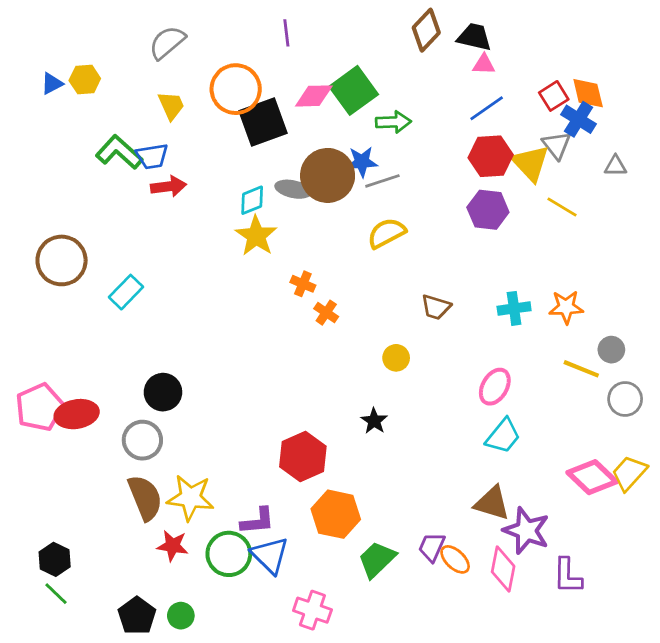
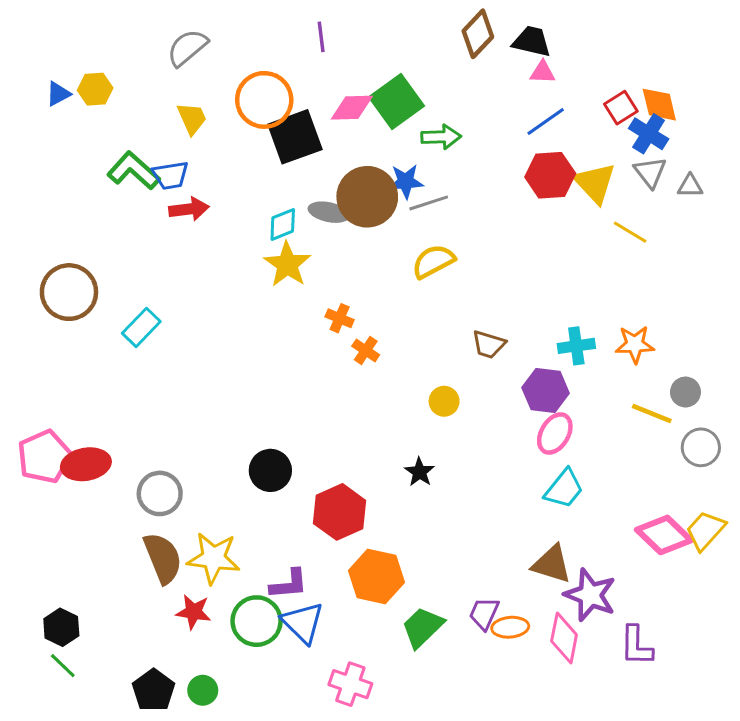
gray triangle: (557, 145) -> (650, 172), moved
purple hexagon: (488, 210) -> (546, 390), moved
black circle: (163, 392) -> (270, 470), moved
orange ellipse: (455, 559) -> (510, 627), turned -48

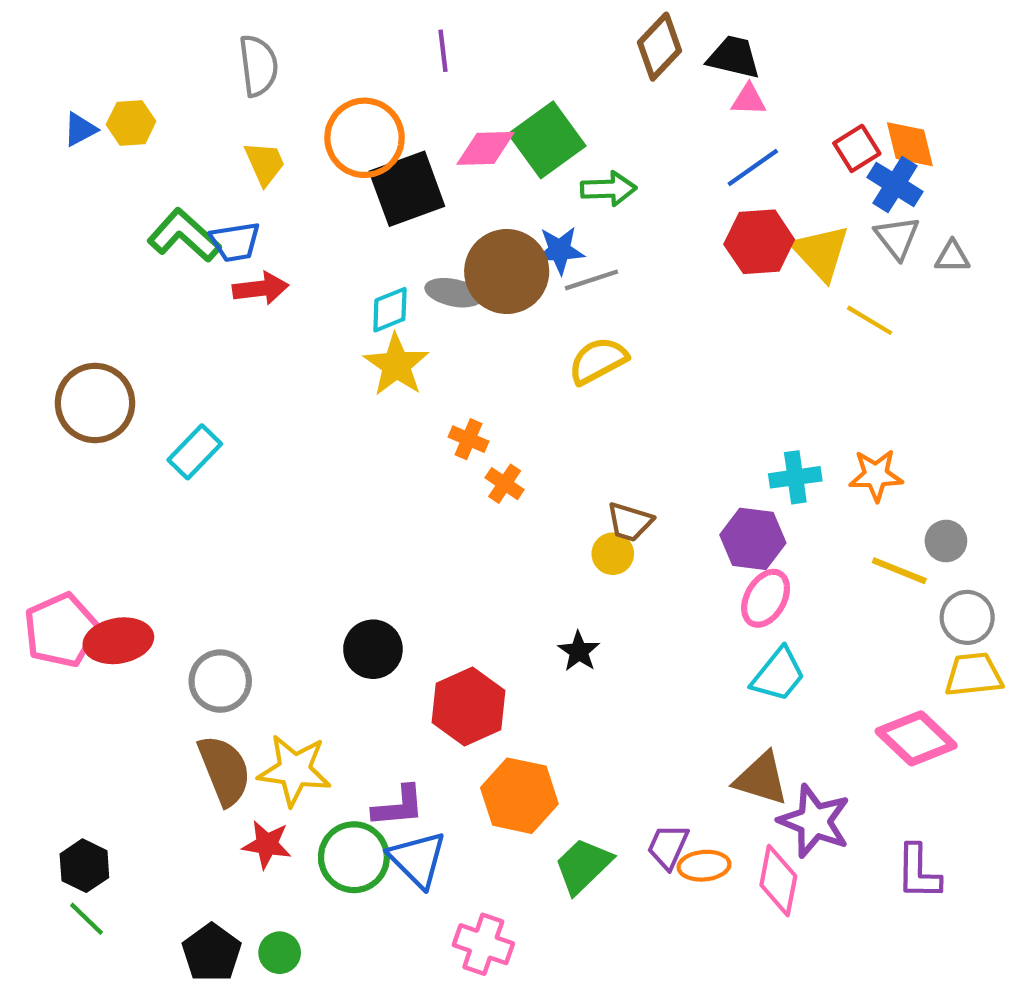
gray semicircle: (187, 48) -> (258, 66), turned 123
brown trapezoid: (489, 344) -> (630, 522), moved
yellow trapezoid: (705, 530) -> (974, 675), moved, turned 42
purple L-shape: (636, 646) -> (918, 872), moved

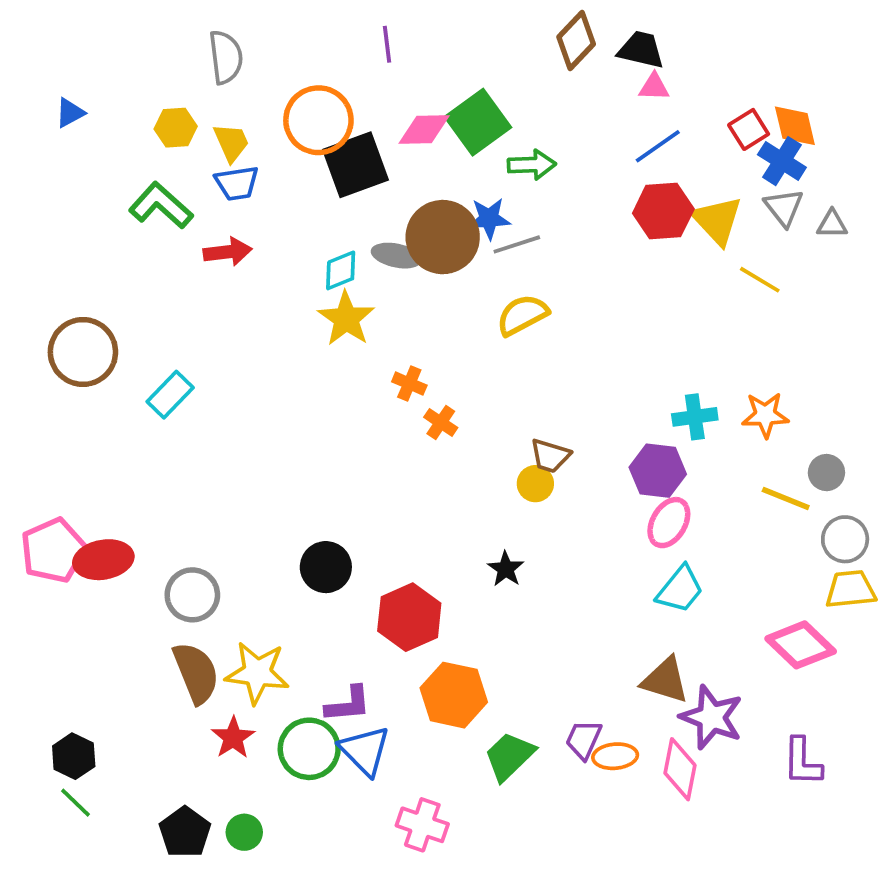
yellow hexagon: (131, 123) -> (176, 128), moved
blue trapezoid: (235, 242) -> (237, 183), moved
red star: (267, 844) -> (233, 738), turned 30

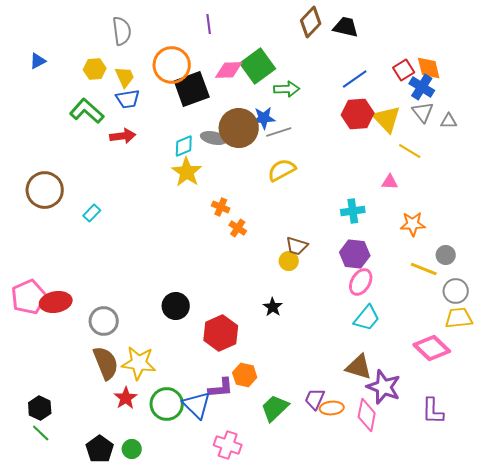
pink triangle: (654, 87) -> (390, 182), moved
cyan rectangle: (170, 395) -> (92, 213), size x0.7
cyan cross: (695, 417) -> (353, 211), moved
orange hexagon: (454, 695) -> (245, 375), size x0.7
purple L-shape: (348, 704) -> (221, 388), moved

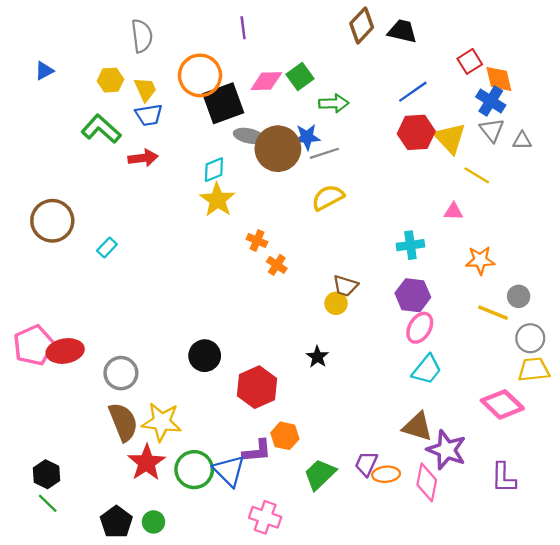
green square: (258, 66) -> (300, 77), size x0.7
red square: (404, 70) -> (470, 61), moved
gray ellipse: (214, 138) -> (249, 136), moved
red star: (126, 398) -> (147, 463), size x1.4

